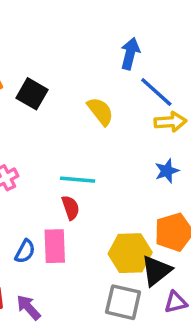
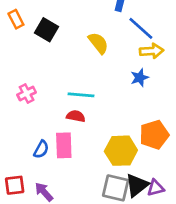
blue star: (167, 171) -> (140, 78), moved
red semicircle: (71, 208) -> (76, 116), turned -60
black triangle: (156, 271) -> (137, 185), moved

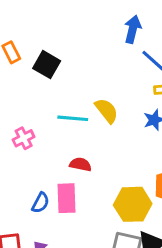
yellow semicircle: (98, 43) -> (107, 111), moved
cyan line: (81, 95) -> (73, 118), moved

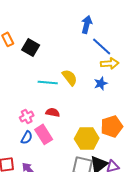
pink cross: (24, 138) -> (27, 116), moved
pink rectangle: (67, 198) -> (44, 134), turned -30

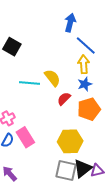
yellow arrow: (110, 63) -> (84, 64), moved, turned -90
red semicircle: (53, 112) -> (64, 99), moved, turned -56
orange pentagon: (112, 126) -> (89, 109), moved

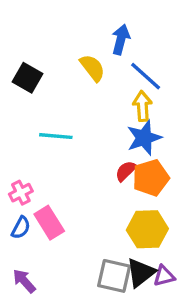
yellow semicircle: (52, 78) -> (92, 68), moved
blue star: (85, 84) -> (144, 138), size x1.5
red semicircle: (64, 99) -> (126, 171), moved
yellow hexagon: (70, 141) -> (147, 229), moved

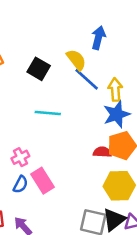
blue line: (146, 76) -> (87, 79), moved
black square: (27, 78) -> (39, 69), moved
red semicircle: (126, 171) -> (102, 152), moved, turned 48

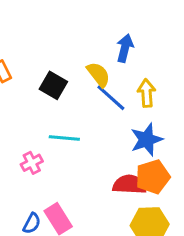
yellow arrow: (115, 90) -> (147, 93), moved
red semicircle: (102, 152) -> (129, 185), size x1.5
pink cross: (20, 157) -> (32, 163), moved

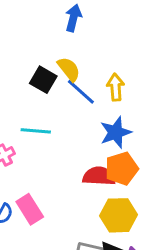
blue arrow: (125, 48) -> (73, 18), moved
black square: (53, 85) -> (43, 80), moved

